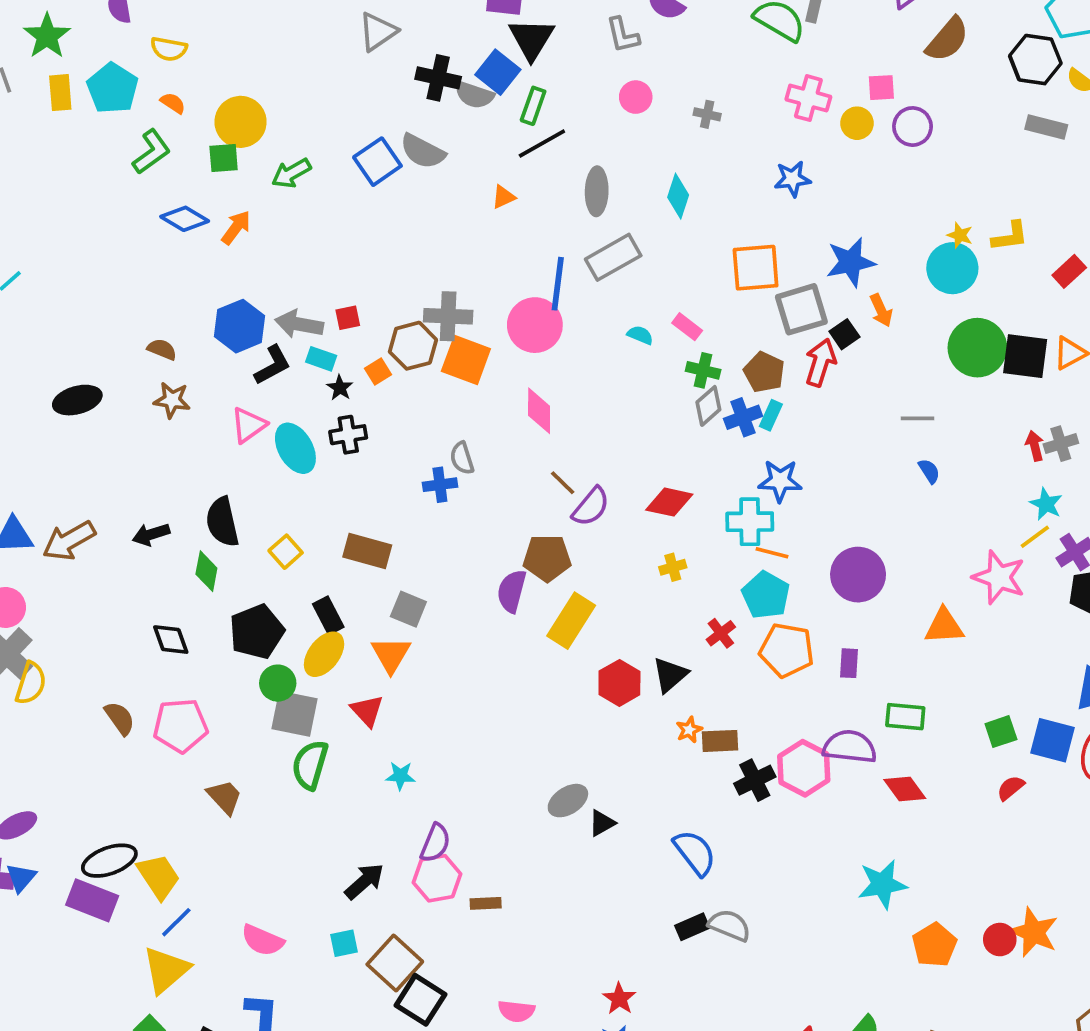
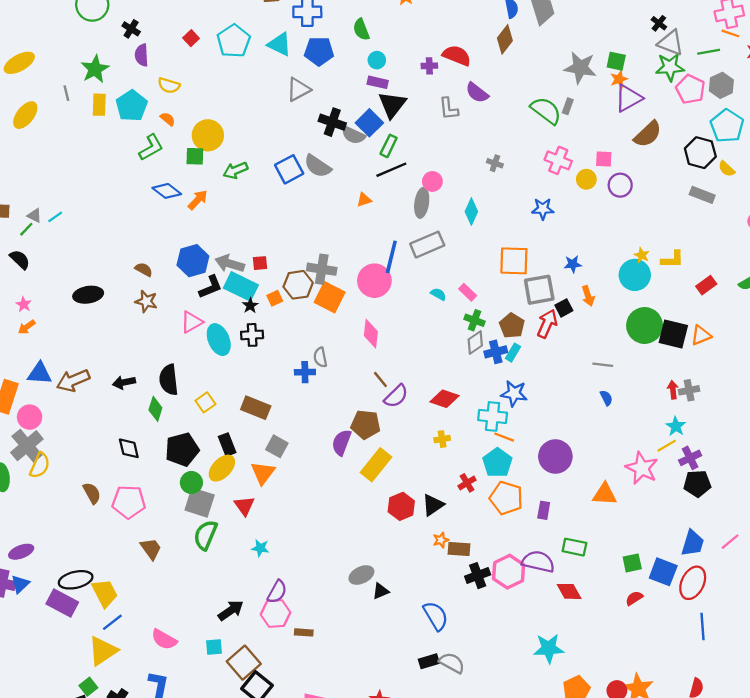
pink circle: (636, 97) -> (432, 181), moved
blue star: (851, 262) -> (573, 264), size x0.6
cyan rectangle: (321, 359) -> (241, 286), size x1.8

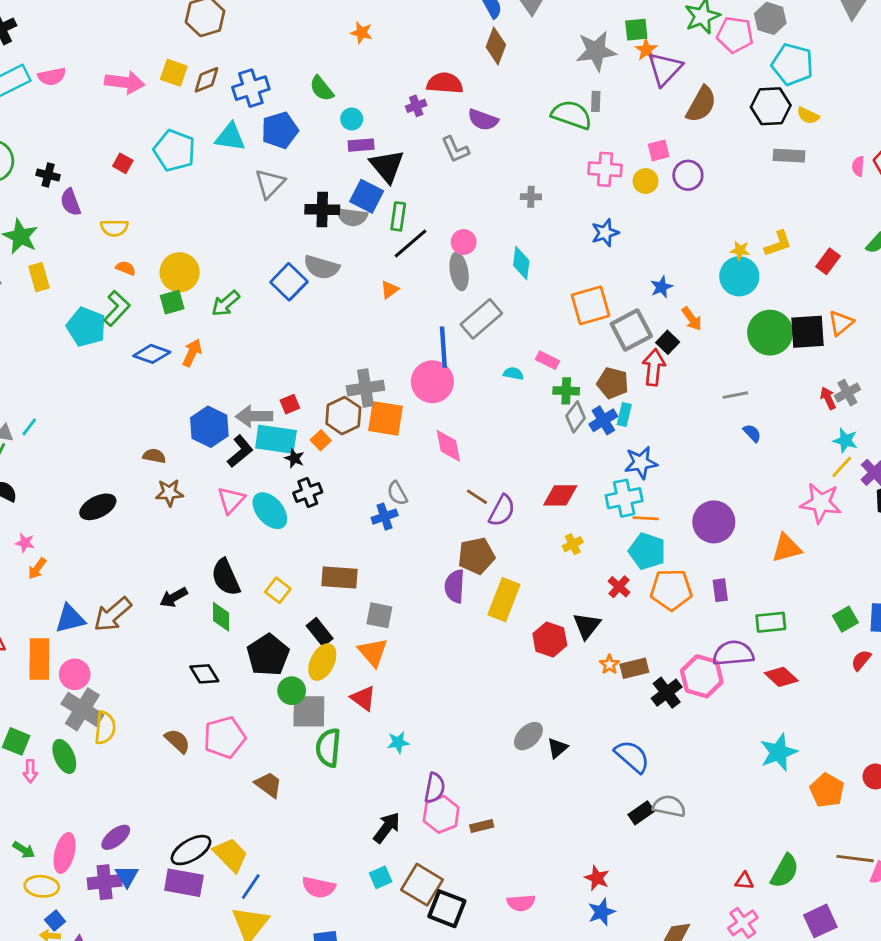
cyan pentagon: (132, 106) -> (86, 327), moved

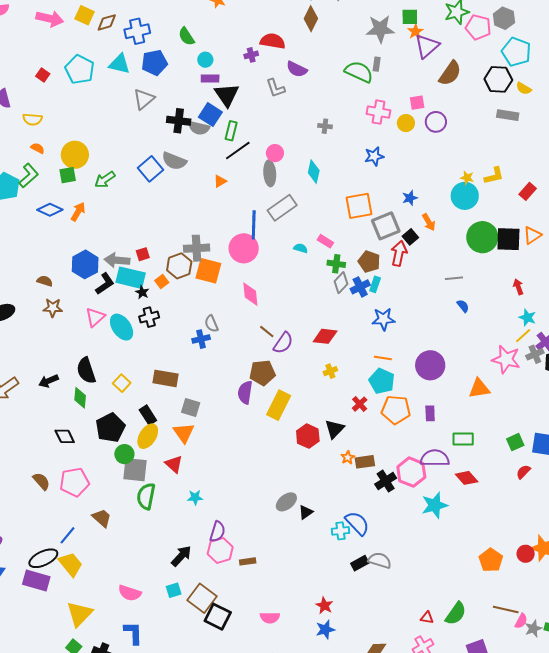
gray cross: (847, 393) -> (535, 354), moved
cyan cross: (624, 498) -> (341, 531), moved, size x0.7
cyan star: (779, 752) -> (435, 505), moved
blue line: (251, 887) -> (67, 535), moved

